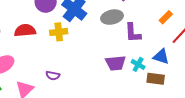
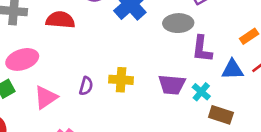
yellow cross: (59, 32) -> (121, 80), moved
blue triangle: (161, 57) -> (232, 69), moved, turned -30
purple semicircle: (53, 76) -> (86, 86), turned -96

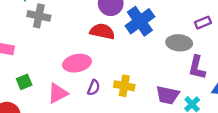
red semicircle: (60, 20) -> (102, 31), moved
pink ellipse: (22, 59) -> (77, 63), moved

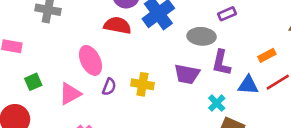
pink ellipse: (77, 63) -> (90, 60), turned 76
purple trapezoid: (167, 95) -> (187, 74), moved

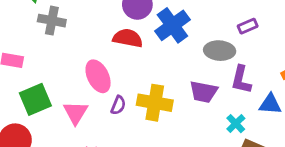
green square: (33, 82) -> (35, 99), size x1.6
yellow cross: (142, 84) -> (155, 103), size x1.4
pink triangle: (70, 94) -> (76, 113), turned -30

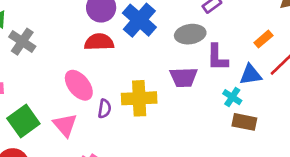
gray cross: (52, 21) -> (22, 42), turned 36
cyan cross: (236, 124) -> (232, 97), moved

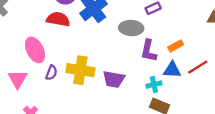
orange rectangle: (263, 39) -> (176, 46), moved
purple trapezoid: (184, 77) -> (114, 79), moved
cyan cross: (232, 97) -> (154, 85), turned 32

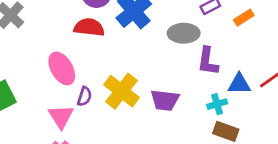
orange rectangle: (176, 46) -> (244, 18), moved
yellow cross: (80, 70) -> (121, 91), turned 32
pink triangle: (18, 79) -> (61, 117), moved

